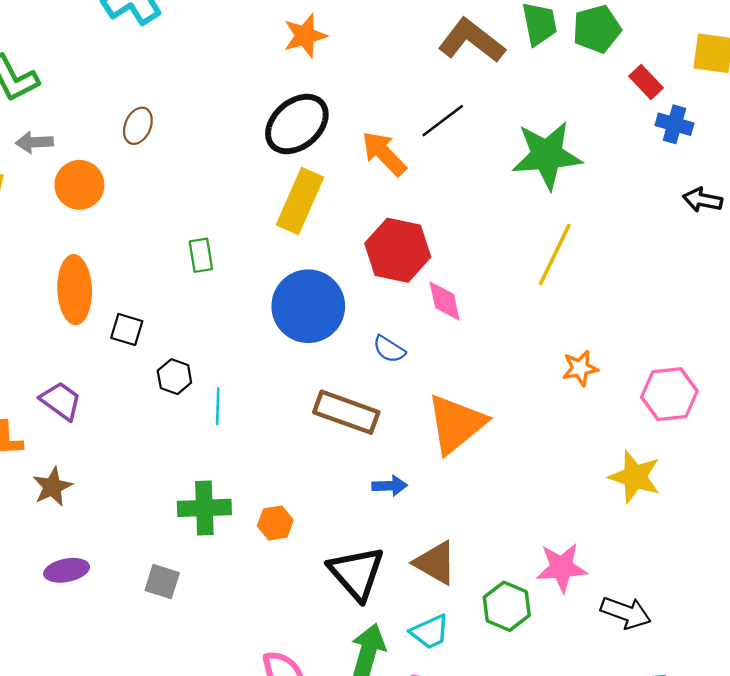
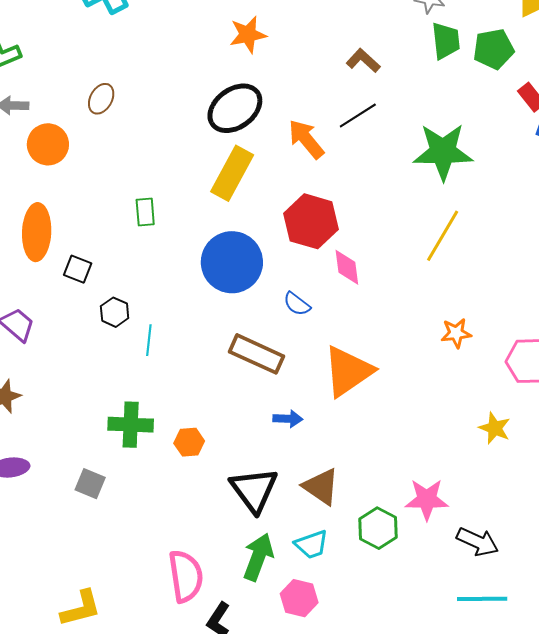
brown L-shape: (472, 41) -> (363, 61), moved, size x0.6
yellow star: (635, 477) -> (495, 428), size x0.7

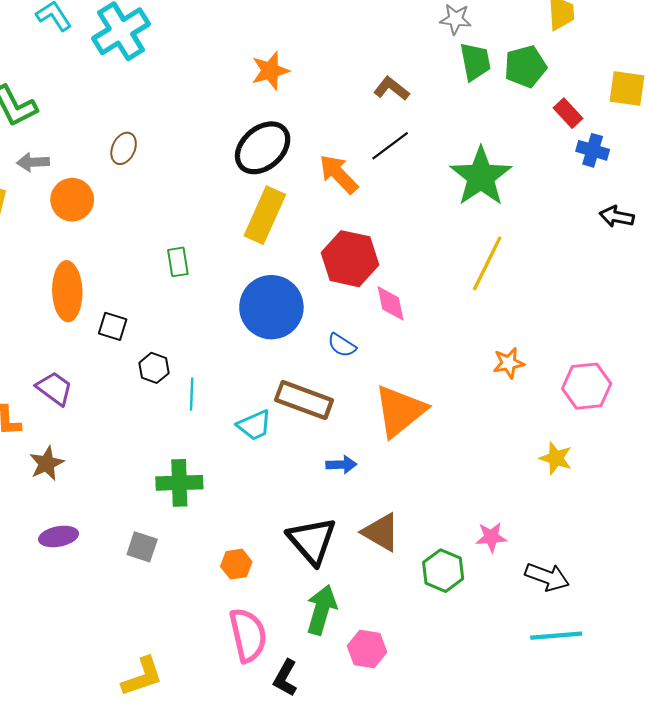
green star: (443, 152) -> (481, 177), turned -30
orange hexagon: (189, 442) -> (236, 564), moved
pink star: (427, 499) -> (491, 537), size x0.7
cyan trapezoid: (312, 544) -> (254, 425), moved

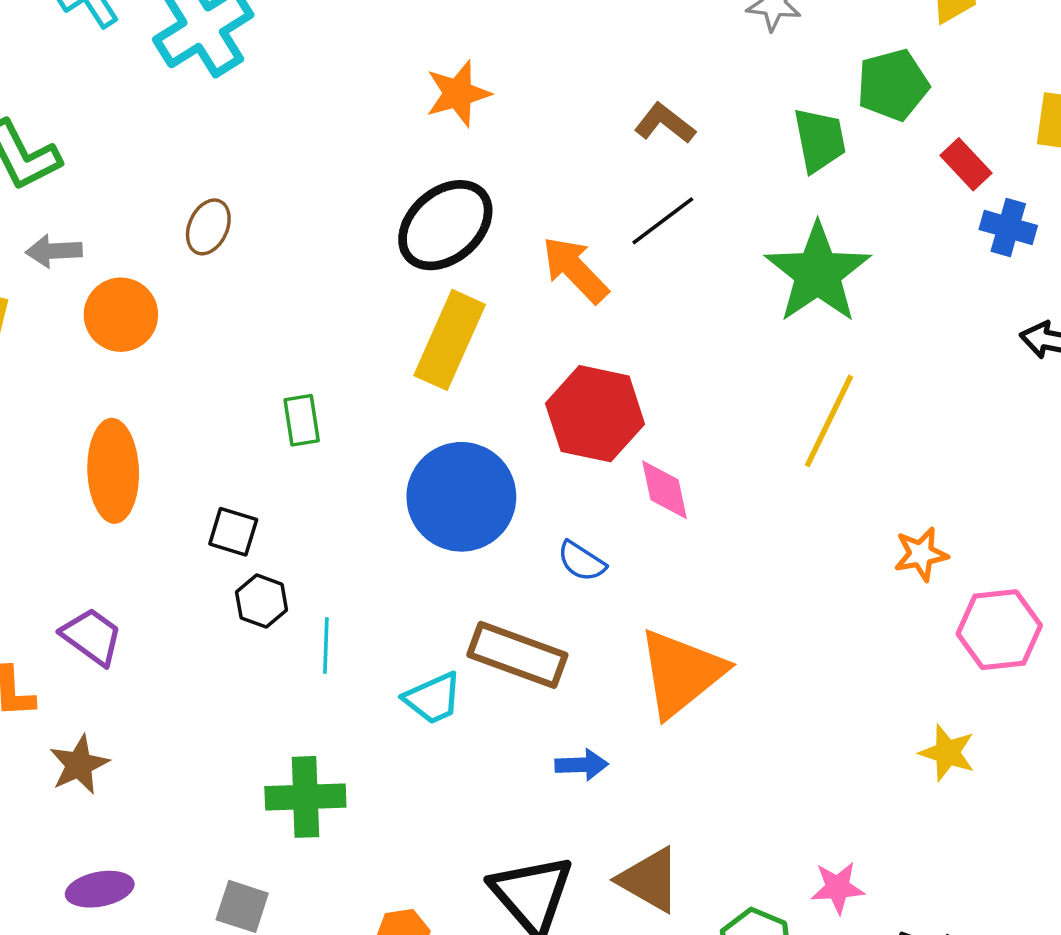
green trapezoid: (475, 62) -> (820, 140), moved
black square: (113, 326) -> (233, 532), moved
orange star: (509, 363) -> (921, 554), moved

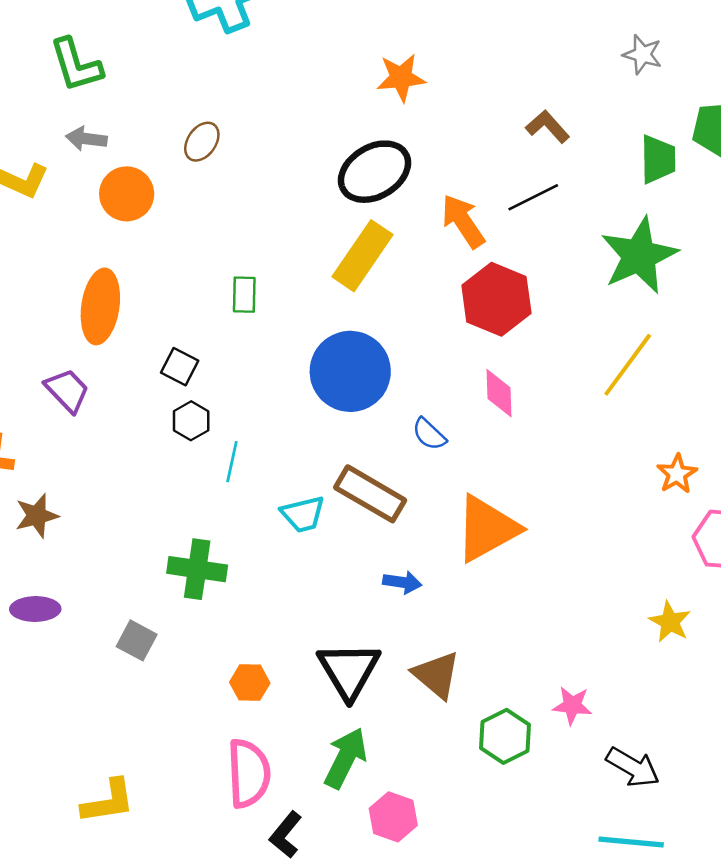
red hexagon: (595, 414) -> (496, 299), moved
orange star: (921, 554) -> (677, 474), turned -30
purple trapezoid: (92, 637) -> (67, 390), moved

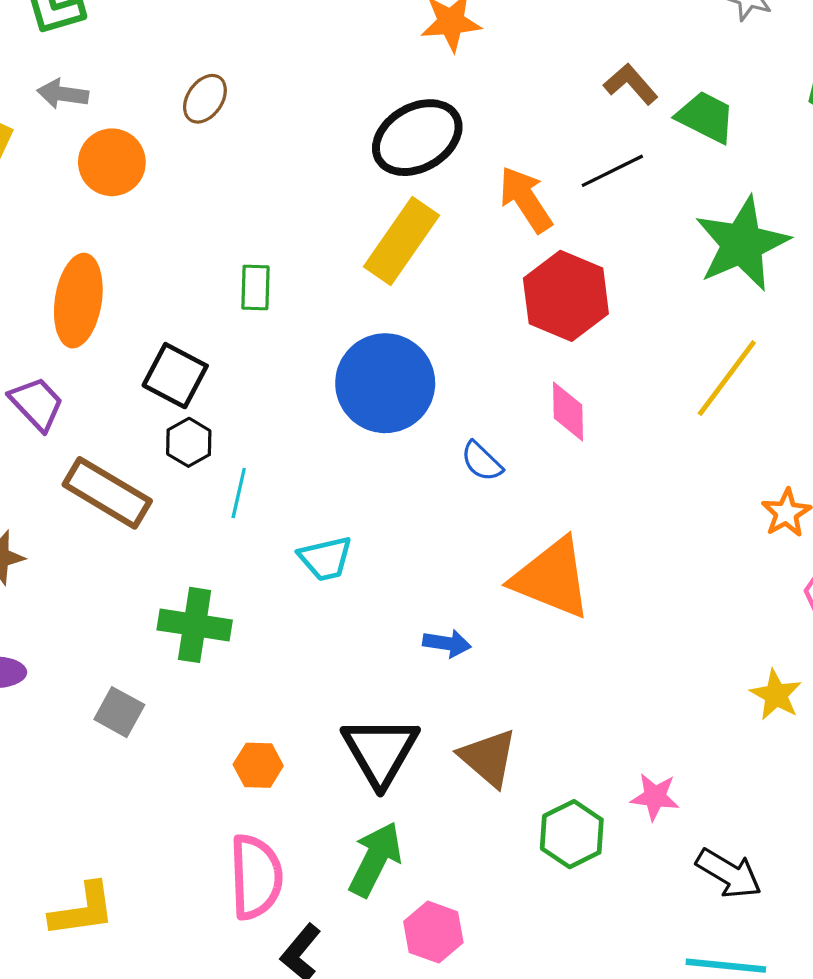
green trapezoid: (658, 159) -> (706, 117), moved, turned -63
black square: (180, 367) -> (175, 376), size x1.4
brown rectangle: (370, 494) -> (107, 493), moved
orange triangle: (487, 529) -> (552, 578), turned 50

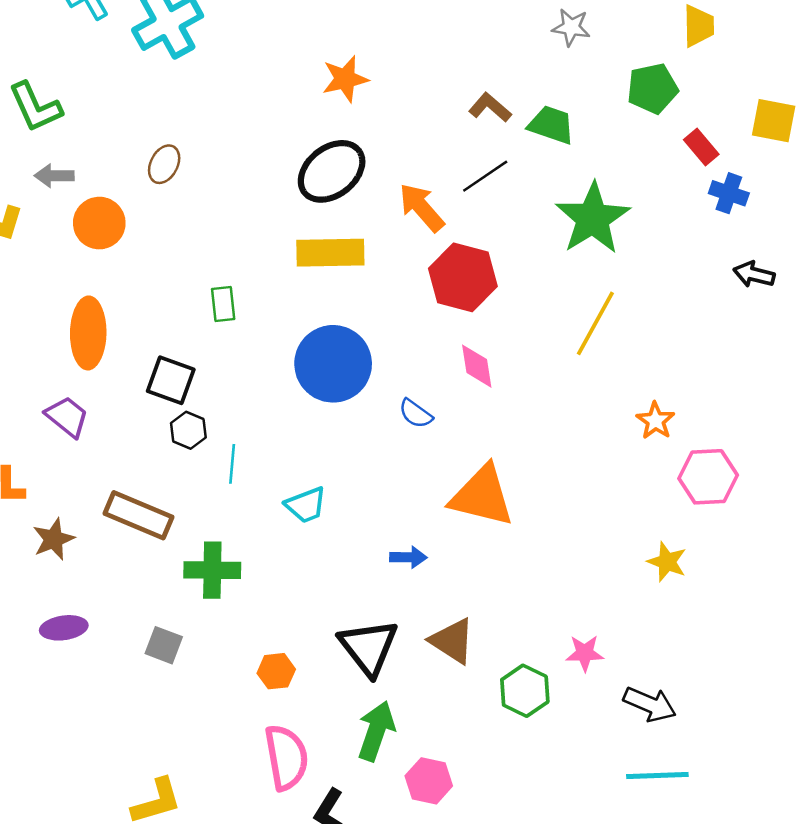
yellow rectangle: (401, 241) -> (330, 253), turned 62
brown rectangle: (107, 493) -> (138, 515), moved

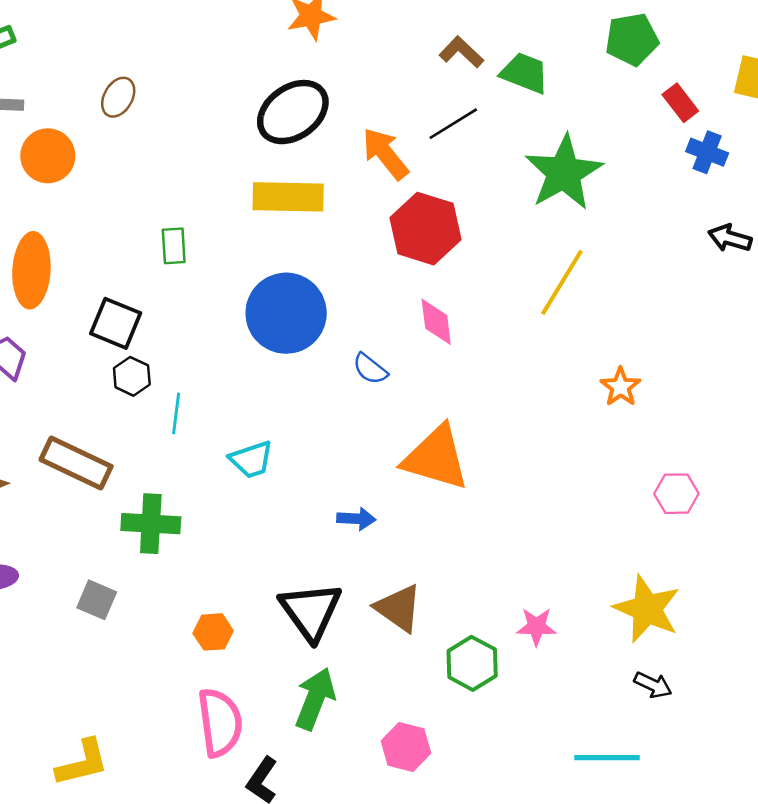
pink hexagon: (708, 477) -> (676, 494), moved, size x0.7
yellow star: (667, 562) -> (647, 609), moved, size x1.6
black arrow: (650, 704) -> (653, 685), moved, size x0.7
pink hexagon: (429, 781) -> (406, 747), moved

